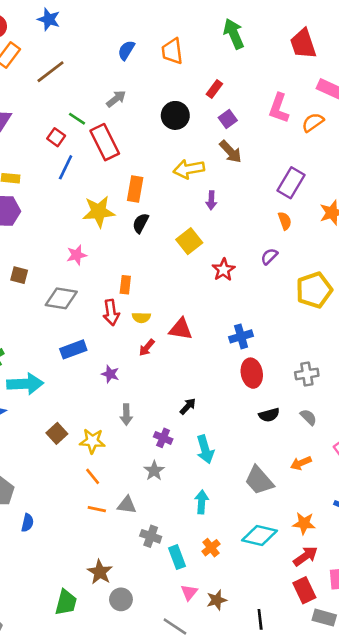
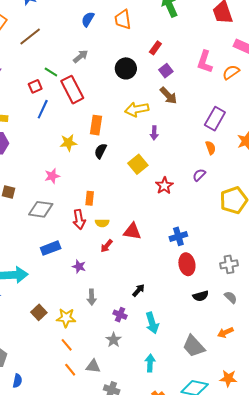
red square: (56, 137) -> (35, 86), turned 32
yellow star: (99, 212) -> (68, 143), size x0.7
orange line: (97, 509) -> (70, 370), turned 40

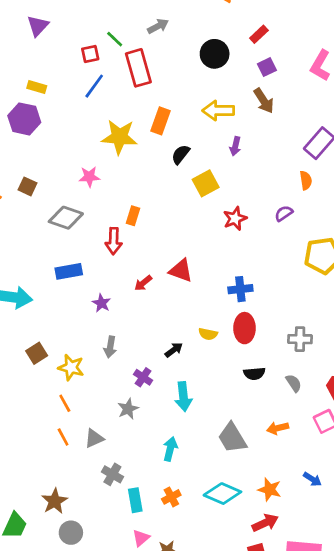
yellow star: (68, 143) -> (119, 137), size x1.5
black semicircle: (101, 151) -> (181, 154), moved
yellow semicircle: (102, 223) -> (208, 334), moved
gray triangle: (93, 366) -> (94, 438), turned -42

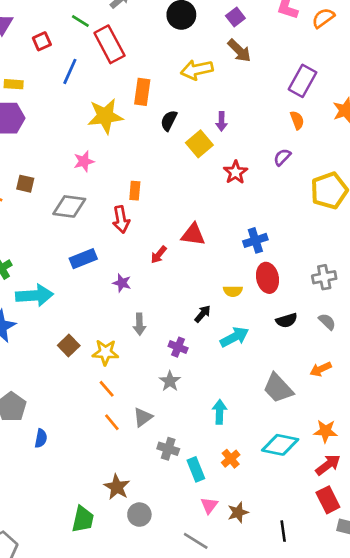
red square: (90, 54) -> (42, 41), moved
purple arrow: (235, 146) -> (222, 121), moved
cyan arrow: (183, 397) -> (234, 337), moved, turned -100

